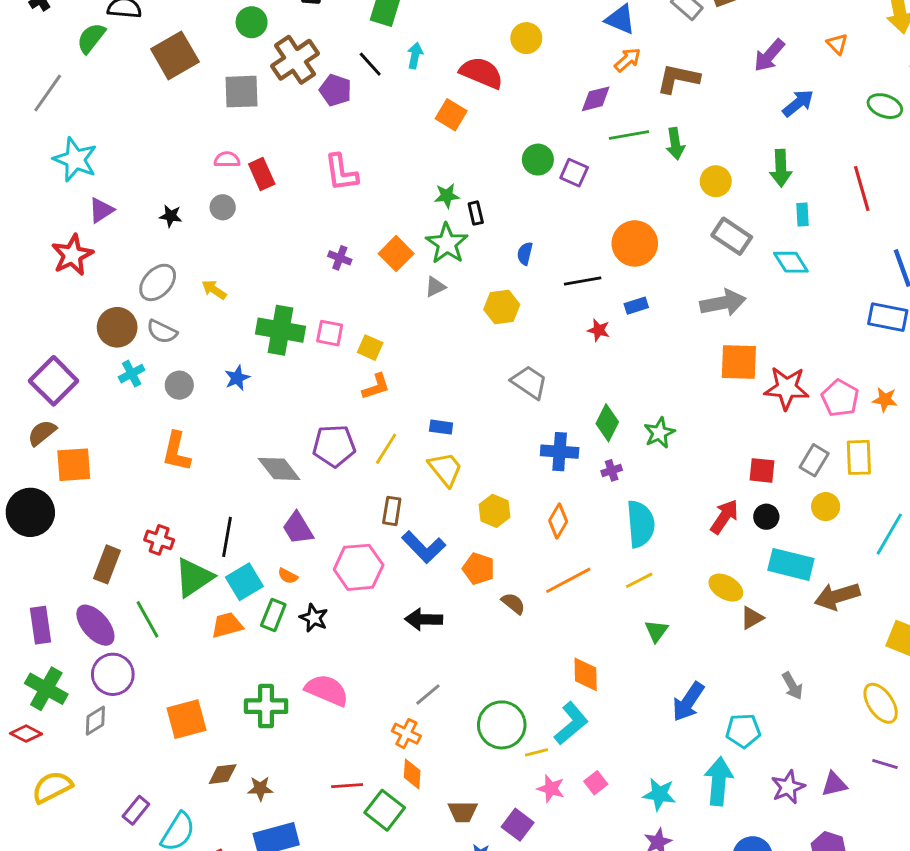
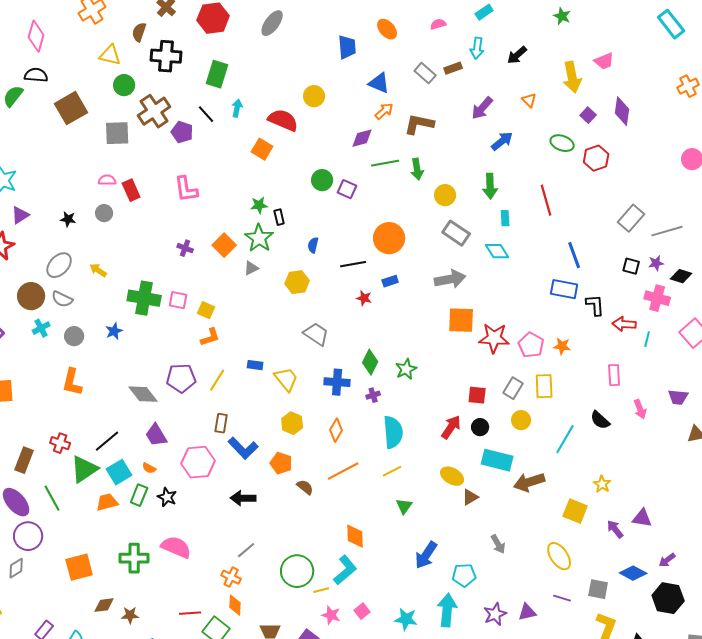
yellow trapezoid: (445, 469) -> (286, 379), moved
black line: (227, 537) -> (107, 441), turned 40

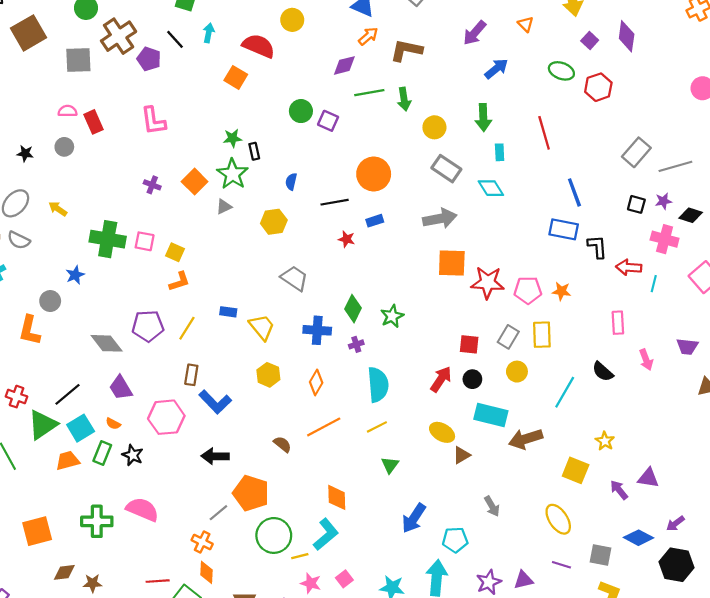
gray circle: (74, 336) -> (50, 301), moved
pink pentagon: (531, 345) -> (528, 290), turned -30
orange pentagon: (281, 463) -> (251, 493), moved, size x1.5

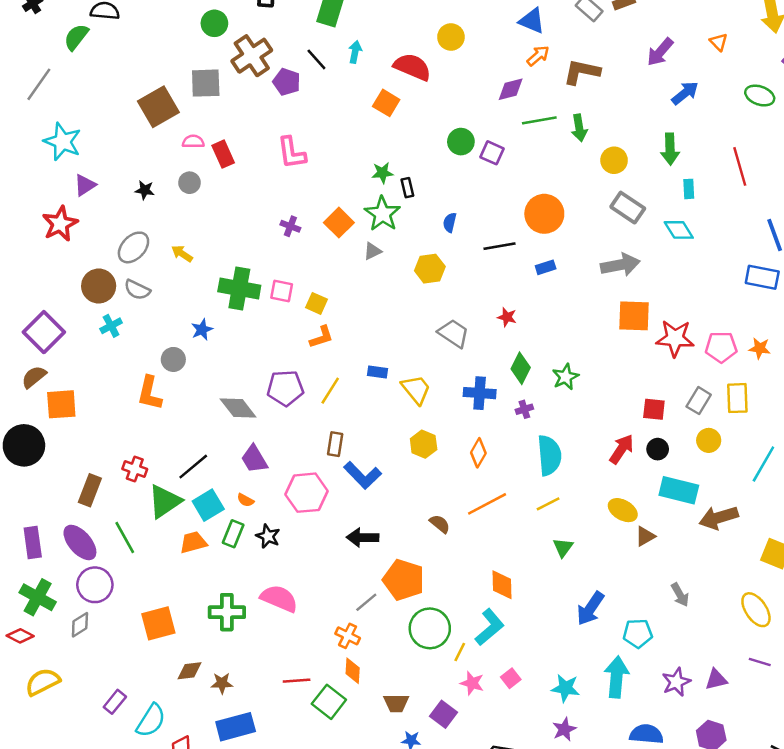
brown square: (28, 33) -> (158, 107), moved
red star: (347, 239) -> (507, 317), moved
yellow line: (300, 556) -> (460, 652), turned -49

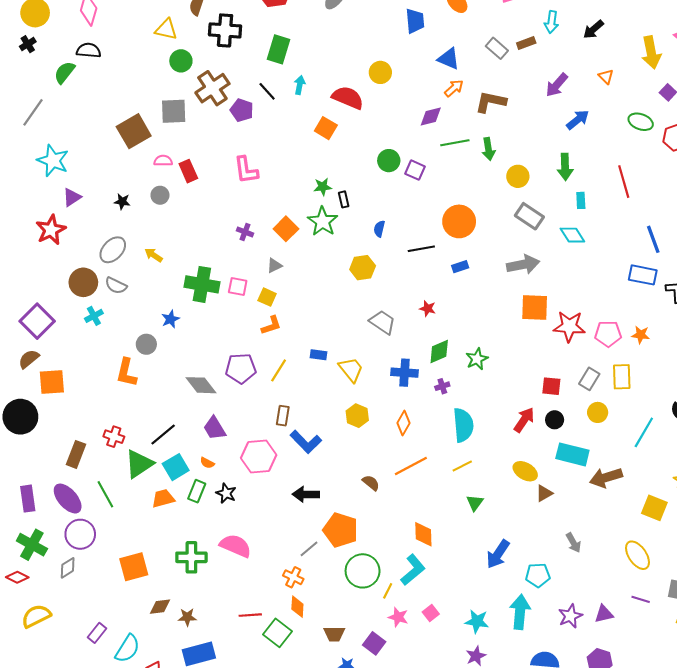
gray triangle: (373, 251) -> (274, 266), moved
green diamond: (521, 368) -> (439, 352), turned 40

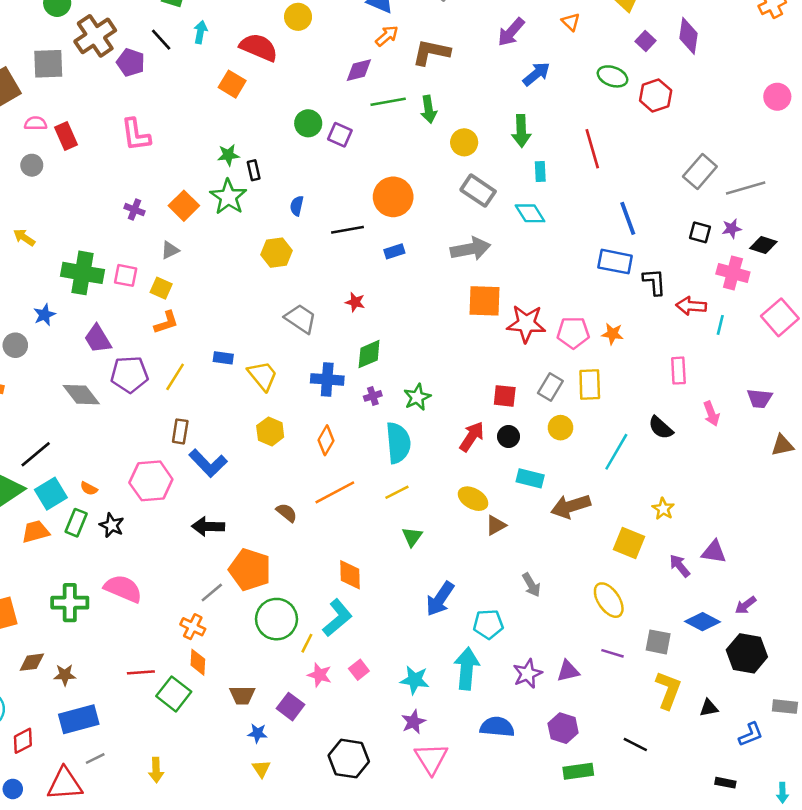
green star: (477, 359) -> (417, 397), moved
purple trapezoid: (215, 428) -> (98, 339), moved
cyan rectangle: (572, 454) -> (530, 478), size x0.7

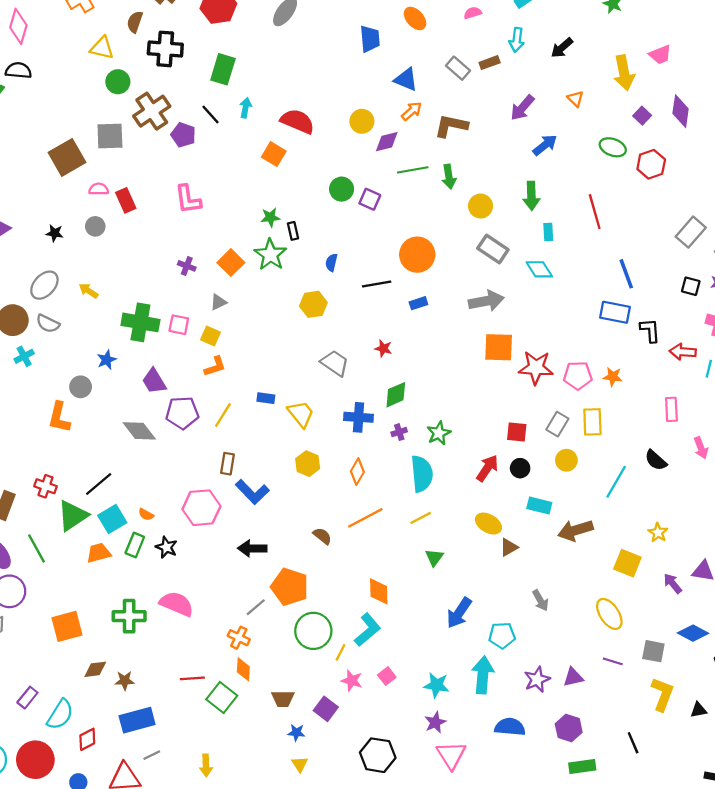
yellow circle: (298, 17) -> (362, 121), moved
black line: (635, 745) -> (633, 743), turned 40

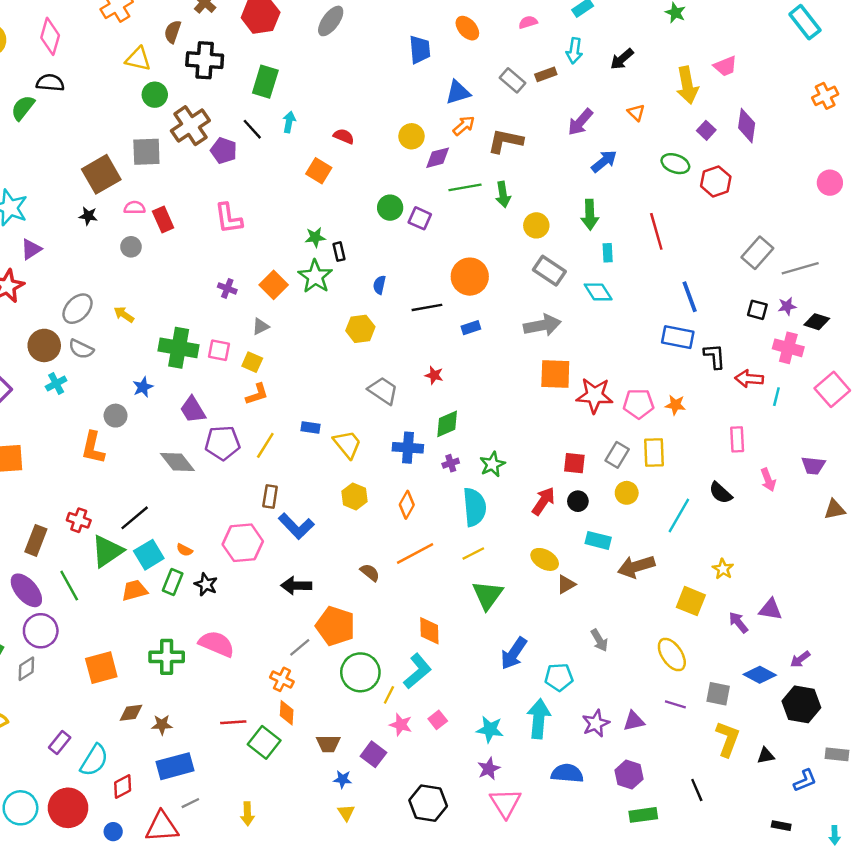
blue triangle: (406, 79) -> (458, 92), turned -40
red semicircle: (298, 121) -> (344, 136), size x0.6
black star: (55, 233) -> (88, 216), moved
green triangle: (434, 557) -> (488, 595), size x1.6

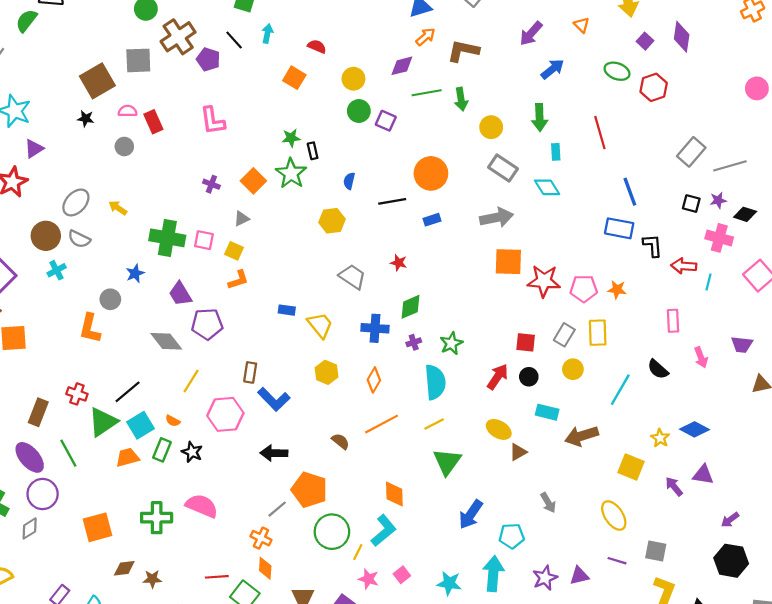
yellow circle: (412, 136) -> (353, 79), moved
yellow line: (265, 445) -> (191, 381), moved
blue diamond: (760, 675) -> (694, 429), moved

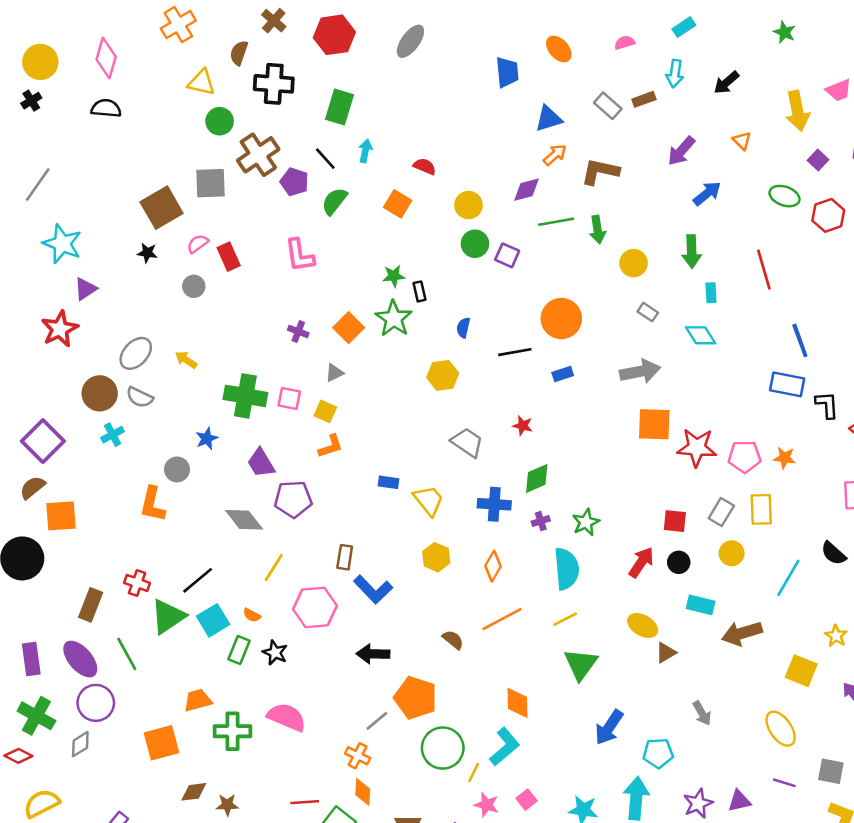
green semicircle: (26, 21) -> (334, 201), moved
pink semicircle: (128, 111) -> (198, 244), turned -36
gray rectangle: (503, 168) -> (648, 312), size x0.6
orange trapezoid: (128, 457) -> (198, 700), moved

